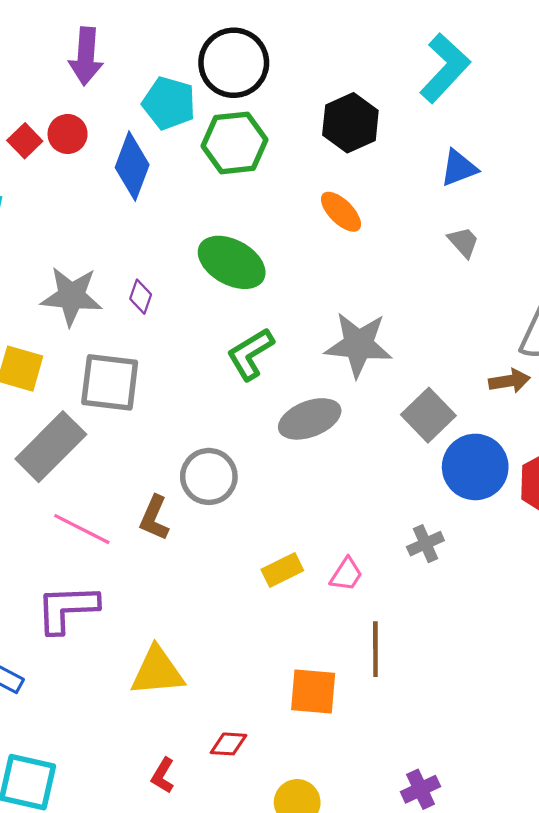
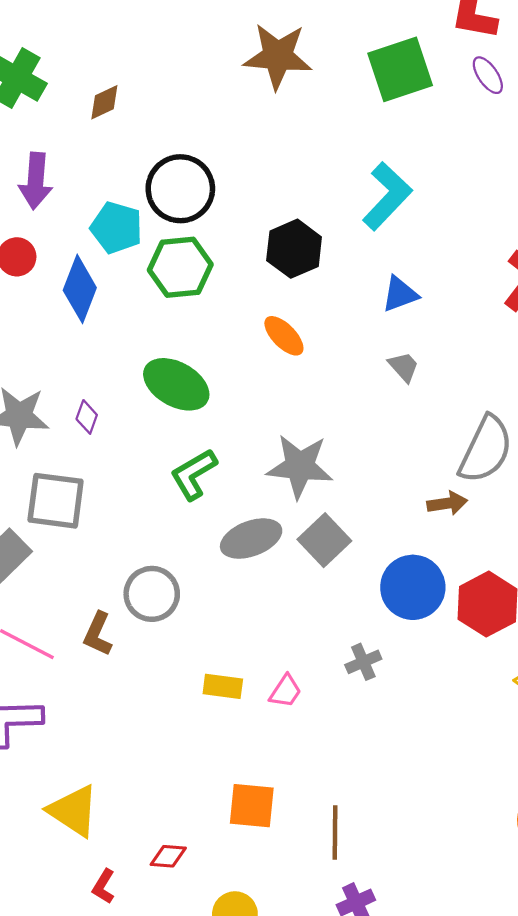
gray square: (428, 415) -> (324, 540), moved
yellow rectangle: (282, 570) -> (223, 686), turned 33
brown line: (375, 649) -> (335, 833), moved
yellow triangle: (157, 671) -> (73, 811), moved, turned 38

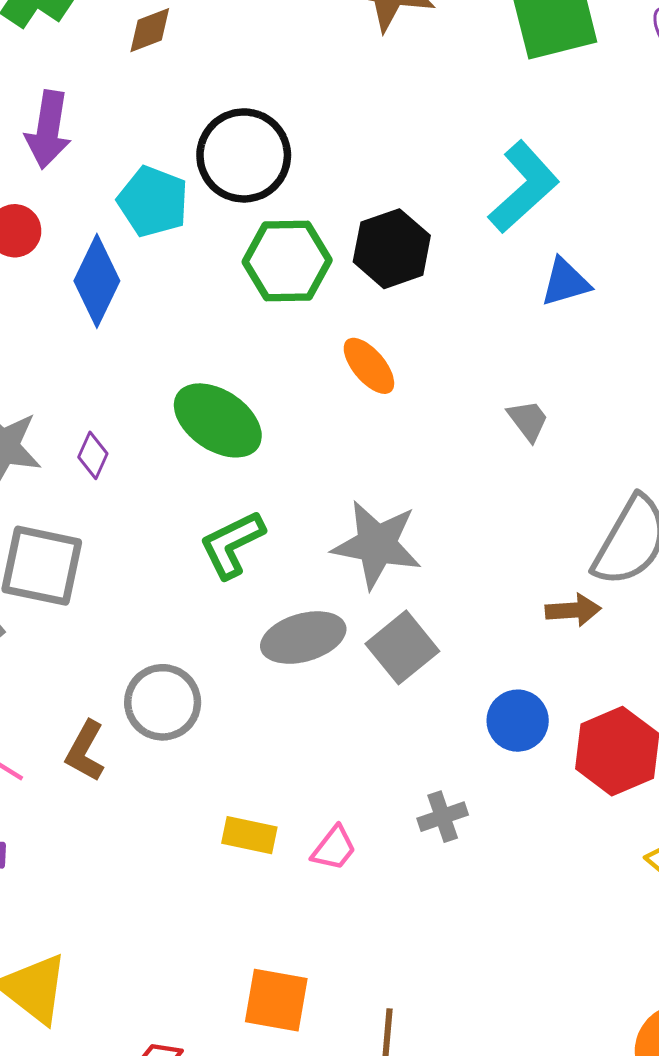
green hexagon: (180, 267) -> (287, 261), moved
blue triangle: (400, 294) -> (565, 282), moved
blue circle: (413, 587) -> (518, 721), size x0.7

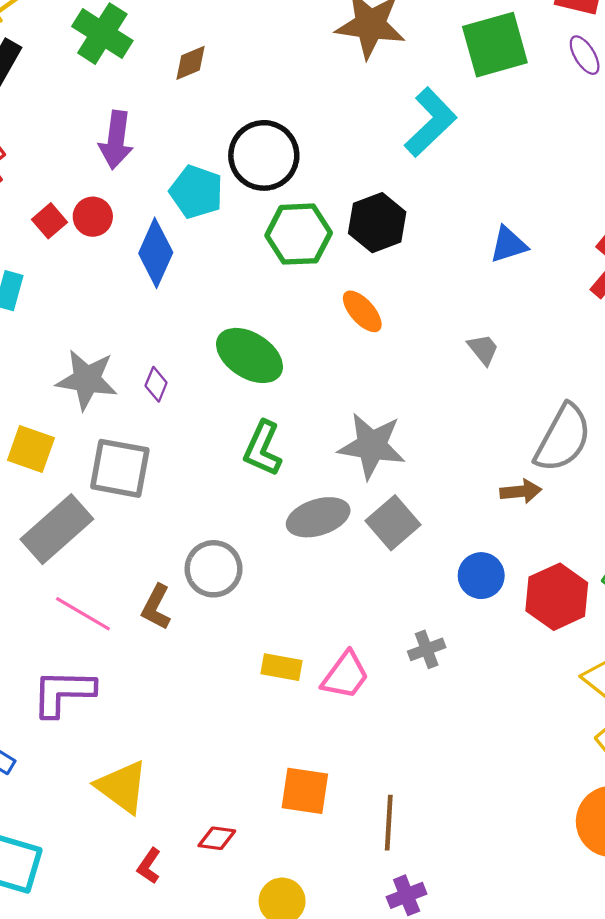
cyan L-shape: (524, 187) -> (431, 122), moved
green L-shape: (232, 544) -> (263, 448), turned -38
pink trapezoid: (334, 848) -> (345, 675), size x1.4

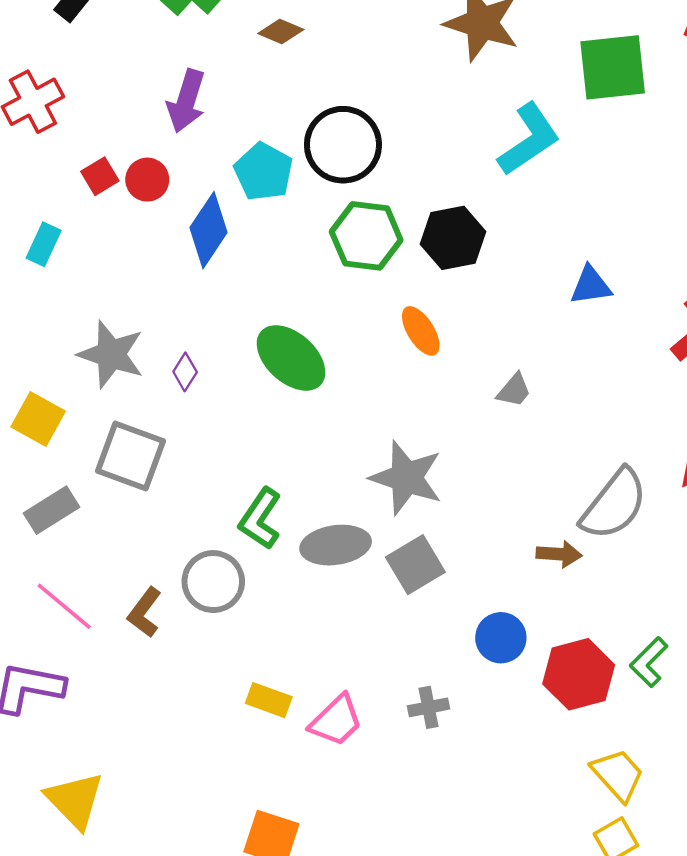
brown diamond: (191, 63) -> (281, 32), turned 36
gray trapezoid: (483, 349) -> (514, 390), moved, turned 69
green L-shape: (263, 448) -> (260, 519), moved
gray rectangle: (57, 529) -> (51, 510), size x0.7

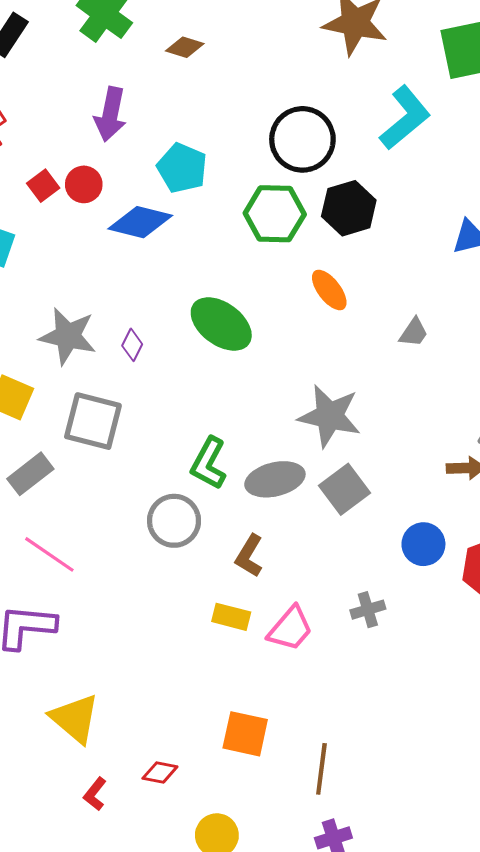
black circle: (343, 145) -> (302, 139), moved
blue diamond: (209, 230) -> (140, 222), turned 76
brown L-shape: (144, 612) -> (249, 556), moved

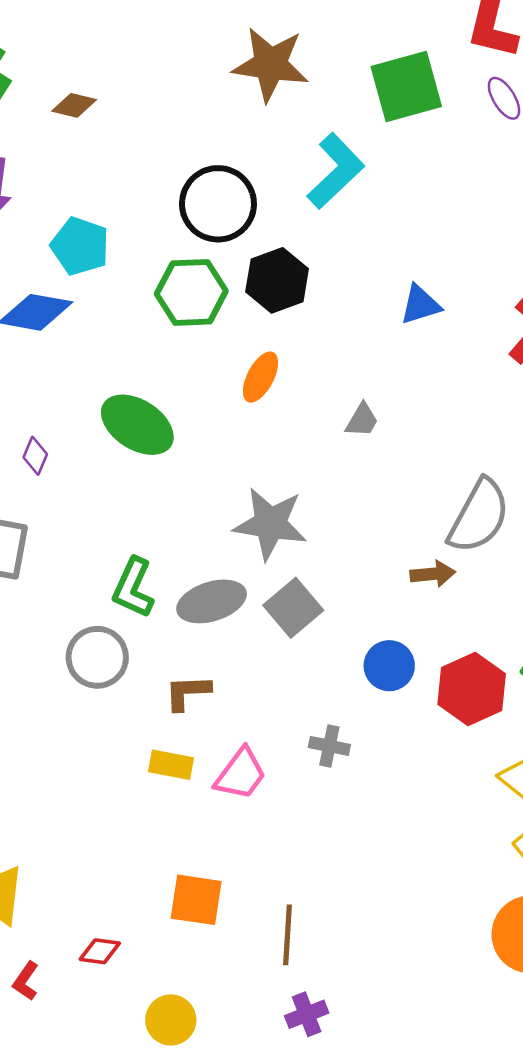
orange ellipse: (329, 290) -> (260, 377), turned 69
brown L-shape: (249, 556) -> (187, 692), turned 60
gray cross: (368, 610) -> (329, 746), turned 32

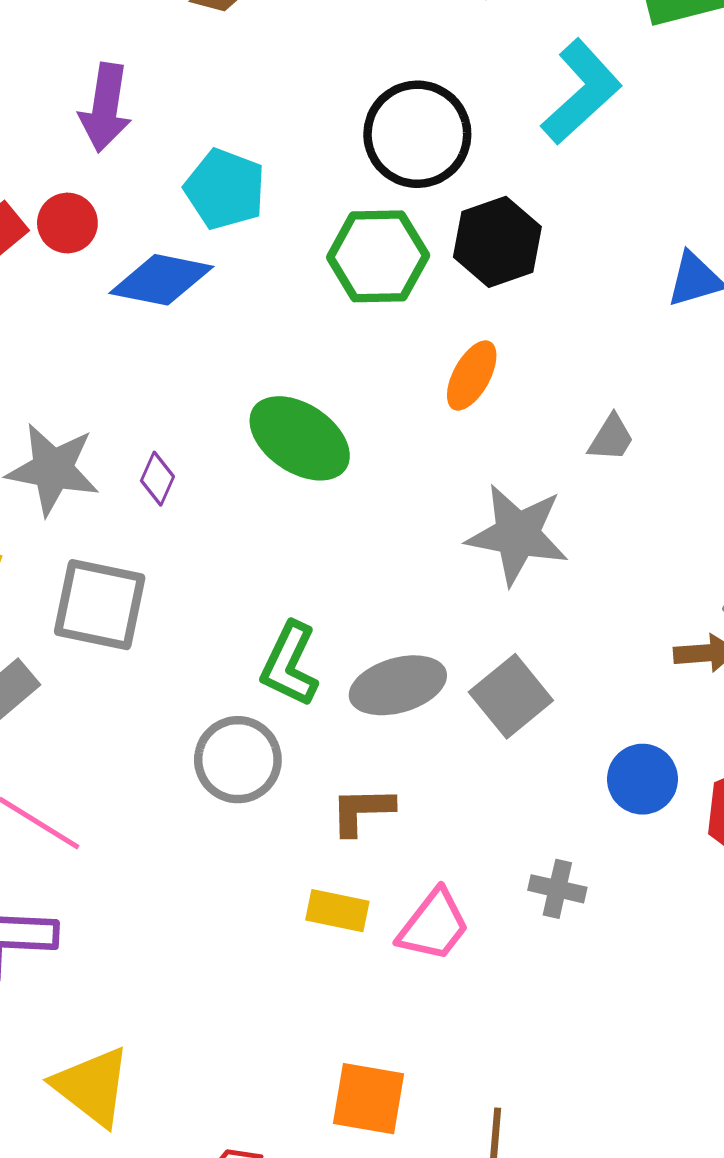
gray star: (270, 524) -> (517, 534), moved

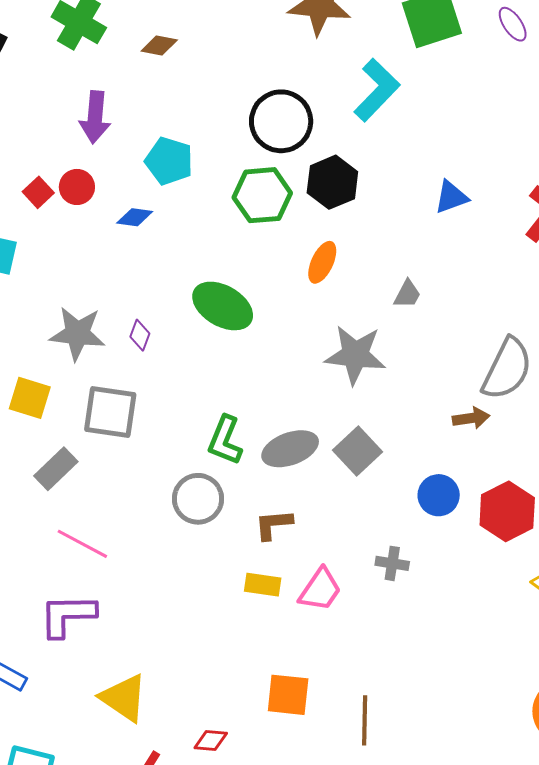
blue diamond: (161, 280) -> (135, 217), size x0.6

